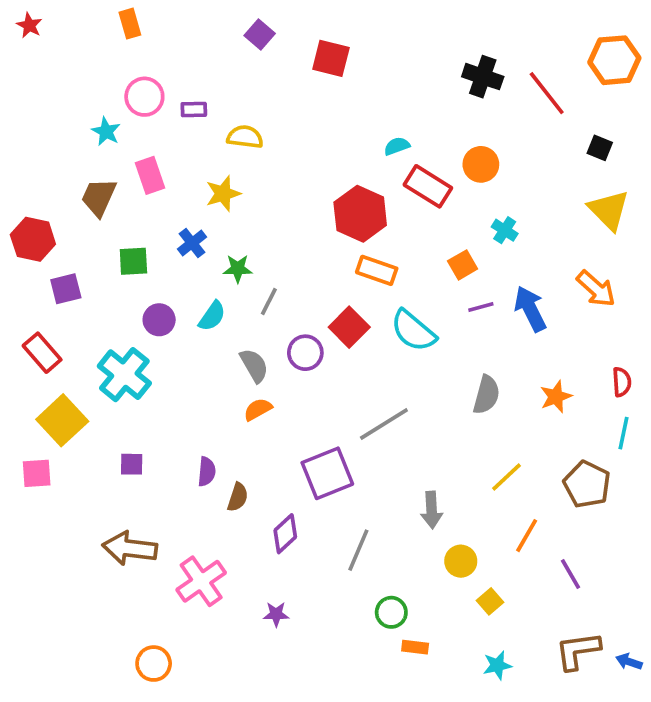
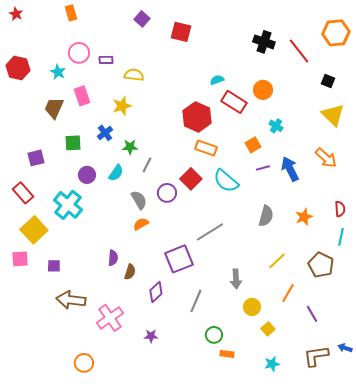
red hexagon: (33, 239) -> (18, 68), moved
purple square: (132, 464) -> (54, 266), moved
blue arrow: (629, 662) -> (345, 348), moved

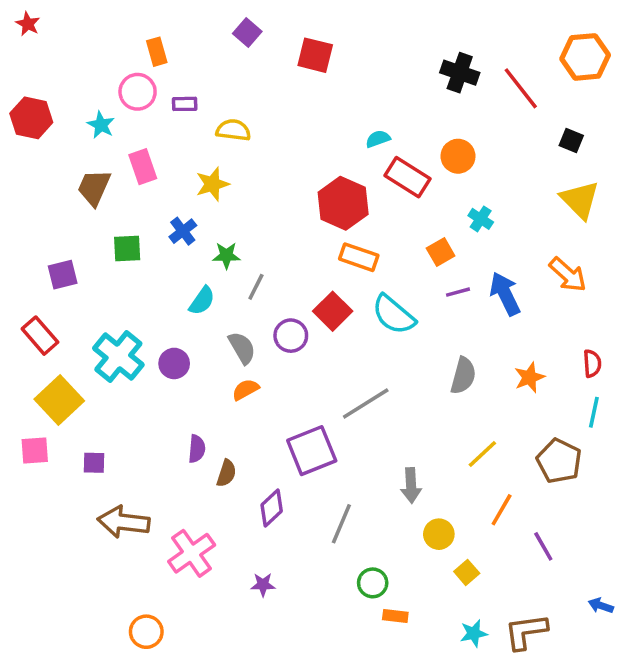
orange rectangle: (71, 13) -> (157, 52), moved
purple circle: (87, 175) -> (174, 363), moved
brown L-shape: (316, 356) -> (526, 632), moved

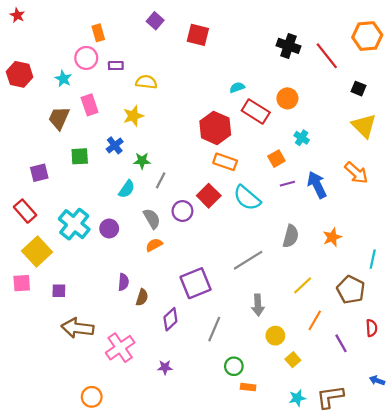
red semicircle: (592, 363) -> (372, 328), moved
gray line: (366, 404) -> (248, 260), moved

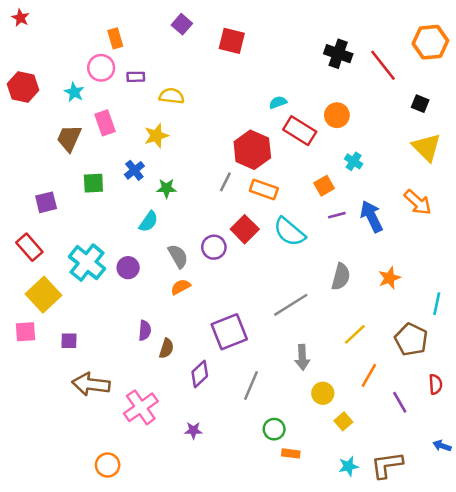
gray line: (161, 180) -> (225, 182), moved

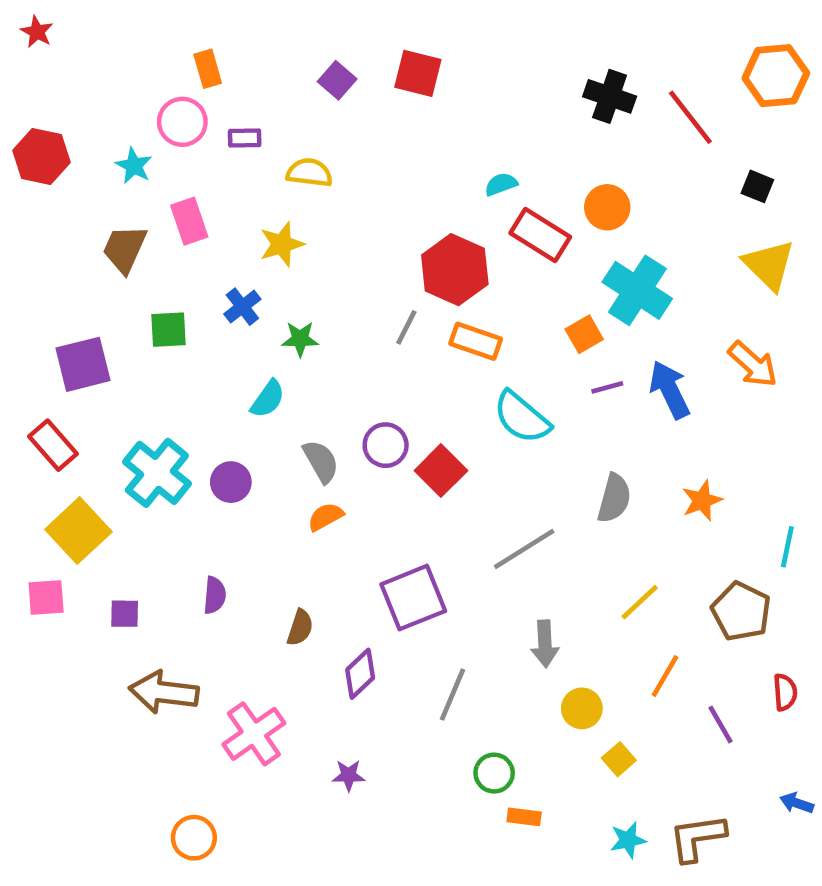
purple square: (182, 24) -> (337, 80), moved
cyan cross: (354, 161) -> (637, 290), size x2.0
purple square: (46, 202) -> (83, 364), size x1.4
red square: (245, 229) -> (441, 471), moved
purple semicircle: (145, 330) -> (215, 595), moved

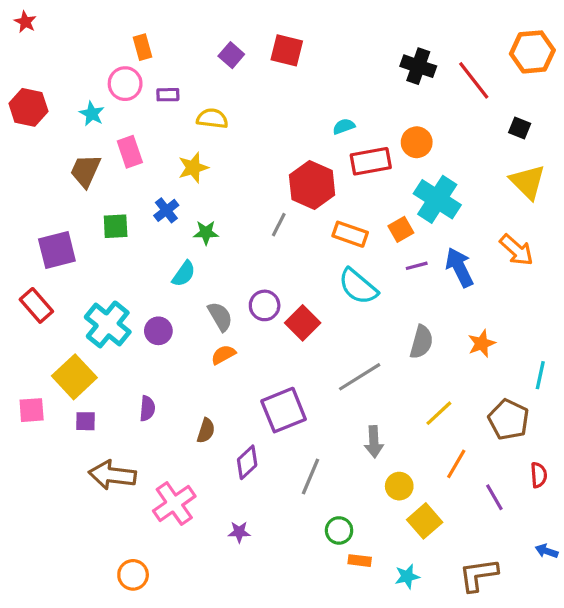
red rectangle: (540, 235) -> (371, 161), turned -42
orange rectangle: (476, 341) -> (350, 234), moved
yellow square: (78, 531) -> (74, 377), moved
yellow square: (619, 759) -> (425, 521), size x1.5
cyan star: (628, 840) -> (407, 576), moved

